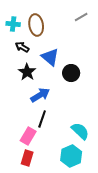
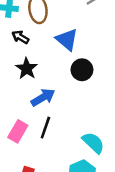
blue triangle: (50, 57) -> (67, 40), moved
pink rectangle: (28, 136) -> (18, 131), moved

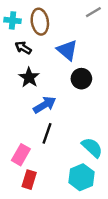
pink rectangle: (18, 131) -> (21, 155), moved

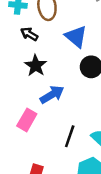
black line: (47, 133) -> (70, 136), moved
pink rectangle: (21, 155) -> (27, 120), moved

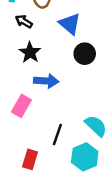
blue arrow: (52, 95) -> (46, 81), turned 35
black line: (70, 136) -> (57, 134), moved

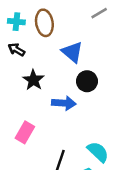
black arrow: (24, 21) -> (16, 50), moved
blue arrow: (46, 81) -> (64, 103), moved

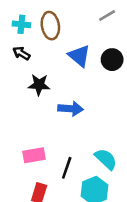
black star: (33, 80) -> (39, 85), turned -30
black circle: (87, 81) -> (112, 60), moved
pink rectangle: (25, 132) -> (34, 155), moved, turned 50

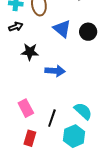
black arrow: (21, 53) -> (16, 27), turned 128
pink rectangle: (34, 155) -> (26, 108), turned 72

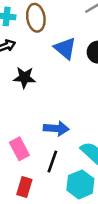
blue arrow: (55, 71) -> (56, 128), moved

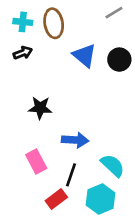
black star: (24, 78) -> (40, 108), moved
red rectangle: (24, 187) -> (56, 199), moved, turned 36

